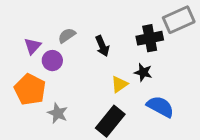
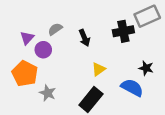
black star: (143, 72) -> (146, 68), moved

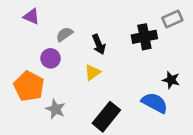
gray rectangle: (147, 16) -> (172, 19), size x0.7
purple triangle: (27, 38) -> (31, 16), moved, turned -48
yellow triangle: (98, 69) -> (92, 72), moved

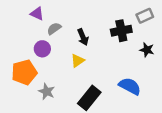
purple triangle: (31, 16) -> (37, 14), moved
black star: (171, 80) -> (147, 50), moved
orange pentagon: (29, 86) -> (24, 72), turned 30

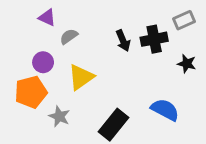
black arrow: (83, 37) -> (123, 41), moved
purple circle: (42, 49) -> (43, 62), moved
yellow triangle: (78, 61) -> (81, 77), moved, size x1.5

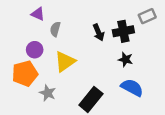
gray semicircle: (69, 36) -> (55, 29), turned -40
black star: (187, 64) -> (126, 59), moved

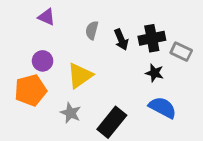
gray rectangle: (147, 16) -> (181, 52), moved, turned 49
gray semicircle: (55, 29) -> (92, 30), moved
gray star: (48, 93) -> (71, 113), moved

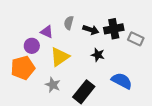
purple triangle: (47, 17) -> (47, 32), moved
black arrow: (121, 40) -> (91, 30), turned -49
black star: (155, 73) -> (98, 55), moved

